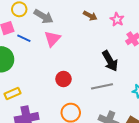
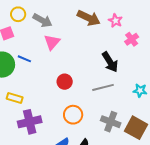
brown arrow: (90, 16) -> (89, 18), size x1.6
blue line: (24, 38) -> (24, 59), moved
yellow rectangle: (12, 93) -> (15, 98), turned 42

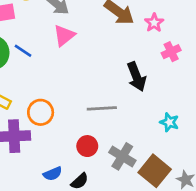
red circle: (65, 82) -> (87, 146), moved
gray line: (103, 87) -> (102, 108), moved
orange circle: (73, 115) -> (41, 112), moved

